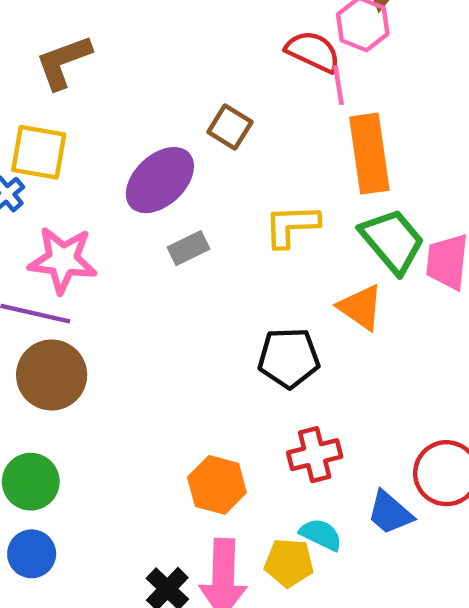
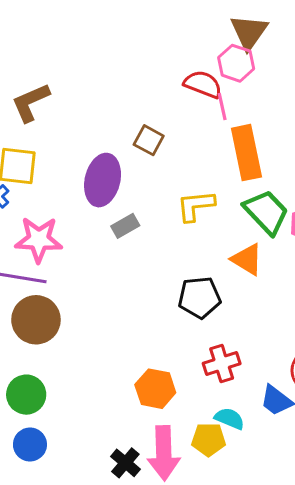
purple ellipse: (160, 180) -> (103, 180), turned -30

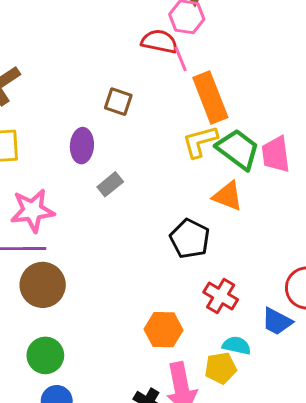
purple ellipse: (103, 180) -> (82, 146), size x0.7
yellow L-shape: (196, 206) -> (200, 141), moved
black pentagon: (199, 298) -> (190, 239), turned -30
red cross: (222, 363) -> (221, 296), turned -32

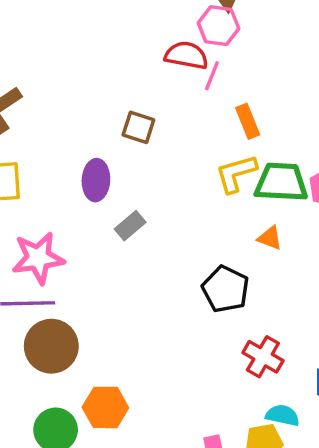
pink line: (181, 59) -> (212, 76), turned 45
orange rectangle: (210, 98) -> (248, 121), size x0.6
green trapezoid: (238, 149) -> (281, 182), turned -33
orange triangle: (228, 196) -> (270, 238), size x0.7
orange hexagon: (164, 330) -> (105, 407), moved

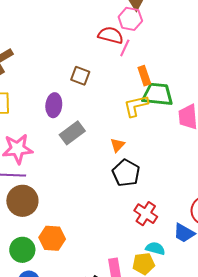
green trapezoid: (281, 182) -> (158, 94), moved
gray rectangle: (130, 226) -> (72, 133), size x1.4
orange triangle: (270, 238) -> (118, 145), moved, turned 49

